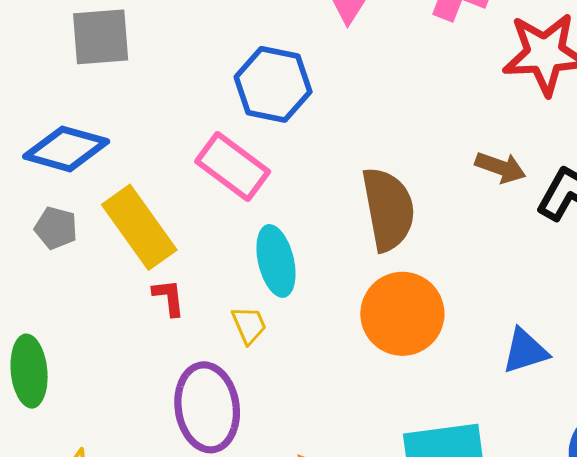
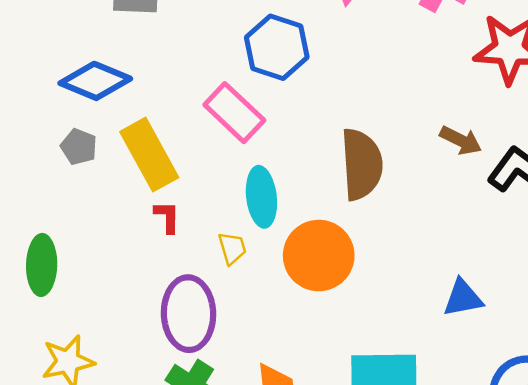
orange circle: (402, 314) -> (319, 256), moved

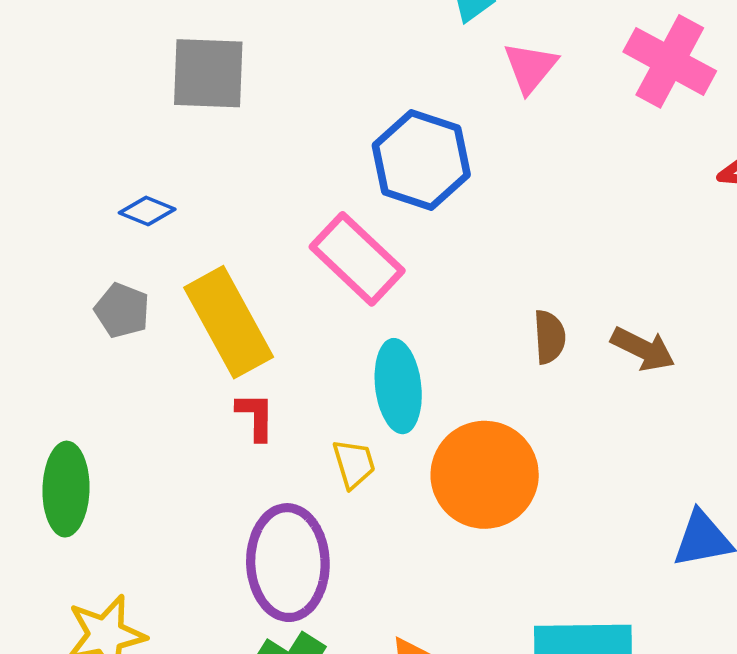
blue diamond: (95, 81) -> (147, 211), size x0.5
brown arrow: (461, 140) -> (643, 349), moved
brown semicircle: (362, 164) -> (549, 337), size x0.5

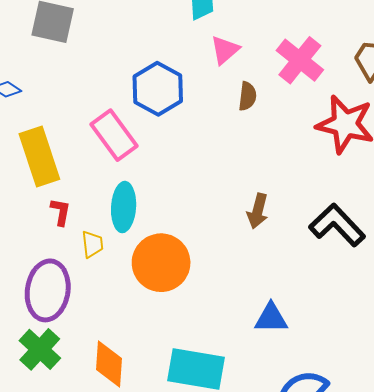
brown semicircle: (549, 337) -> (247, 96), moved
brown arrow: (643, 349) -> (258, 211), turned 68
red L-shape: (256, 416) -> (61, 212), moved

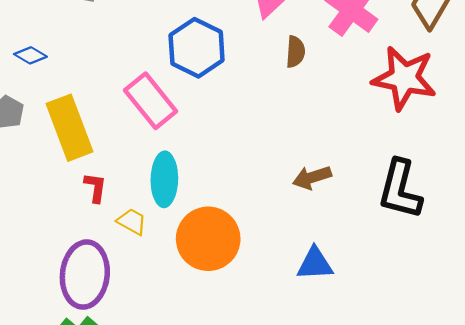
brown arrow: (258, 211) -> (312, 177), turned 60
black L-shape: (337, 225) -> (400, 189), turned -120
yellow trapezoid: (92, 244) -> (132, 222), turned -52
blue triangle: (271, 318) -> (315, 264), moved

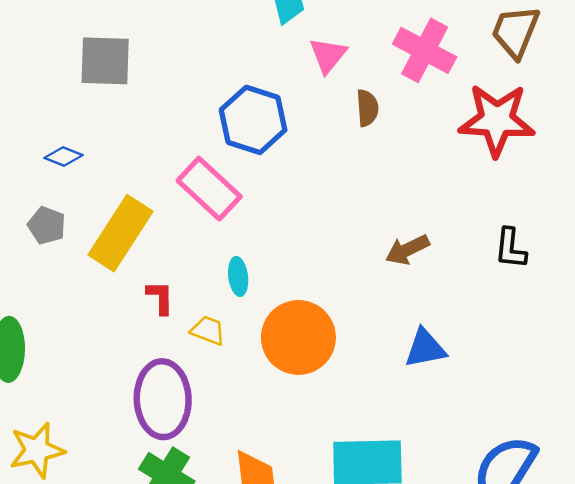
yellow rectangle: (69, 128) -> (120, 233), turned 62
cyan ellipse: (164, 179) -> (238, 276), size x0.6
black L-shape: (400, 189) -> (510, 248), size x0.6

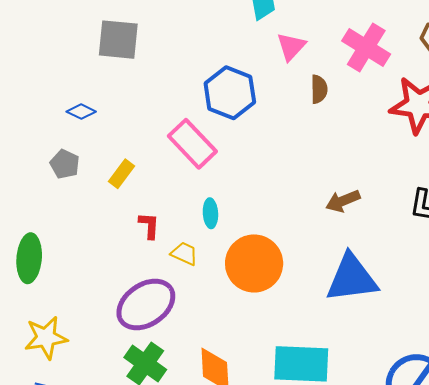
yellow rectangle: (120, 233) -> (122, 174), size x0.5
blue triangle: (425, 348) -> (352, 278), size x1.6
purple ellipse: (163, 399) -> (146, 304), turned 54

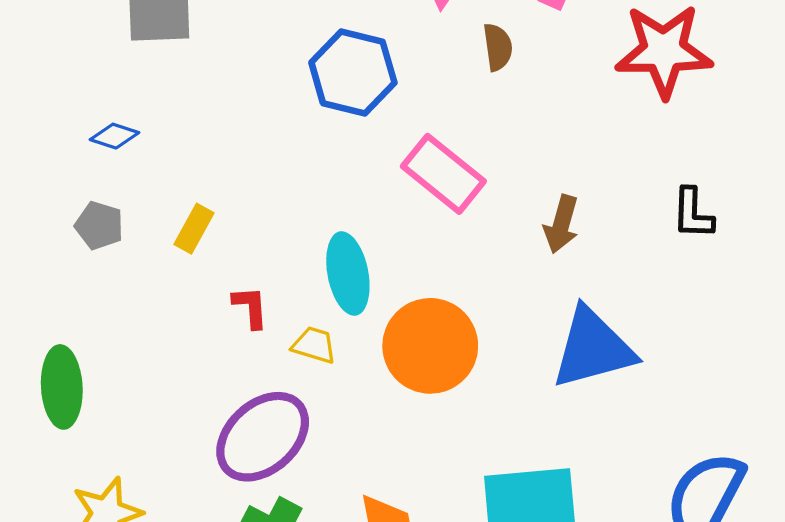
pink rectangle: (192, 144) -> (443, 174), moved
brown arrow: (343, 201) -> (561, 224), turned -44
cyan ellipse: (210, 213) -> (348, 274), size x1.6

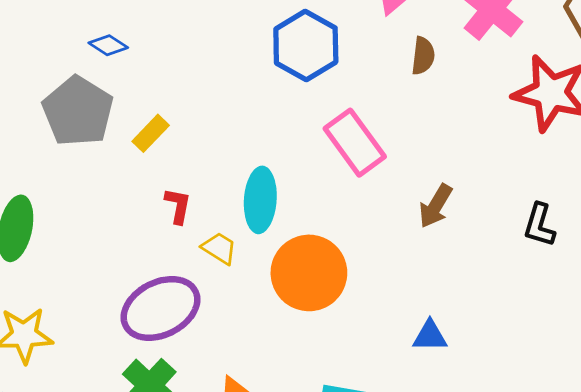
gray pentagon: (99, 226) -> (78, 111), size x1.8
blue triangle: (593, 348) -> (430, 336), moved, size x0.5

